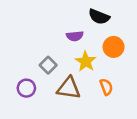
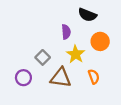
purple semicircle: (75, 36) -> (66, 32), turned -88

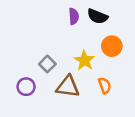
purple semicircle: (66, 32) -> (74, 16), moved

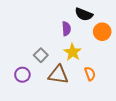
purple semicircle: (74, 16) -> (66, 29), moved
orange circle: (112, 46) -> (102, 32), moved

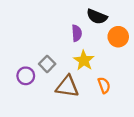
purple circle: (22, 75) -> (26, 76), moved

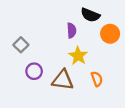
gray square: (47, 64) -> (21, 45), moved
purple circle: (26, 76) -> (34, 71), moved

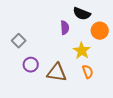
yellow star: (78, 56) -> (82, 51), moved

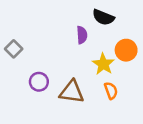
orange circle: (100, 31) -> (126, 50), moved
gray square: (19, 41) -> (14, 49), moved

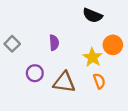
purple semicircle: (82, 35) -> (54, 43), moved

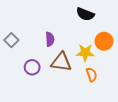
yellow star: (93, 57) -> (85, 53), turned -30
brown triangle: (64, 82) -> (61, 62), moved

